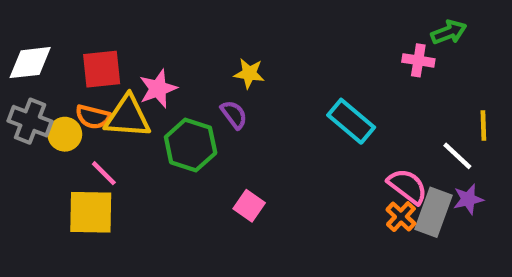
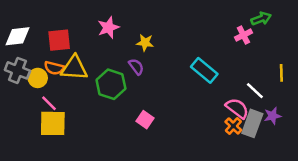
pink cross: (418, 60) -> (243, 35), turned -36
pink star: (158, 89) -> (108, 27), moved
white line: (457, 156) -> (255, 91), moved
pink line: (104, 173) -> (49, 103), moved

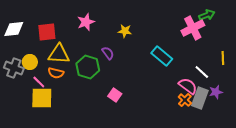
pink cross: (243, 35) -> (193, 28), size x1.6
yellow star: (145, 43) -> (125, 31), moved
orange semicircle: (54, 68) -> (56, 73), moved
gray cross: (17, 70) -> (14, 68), moved

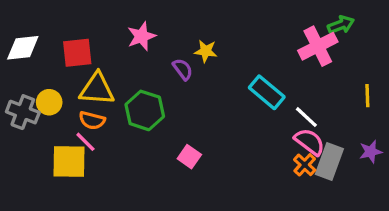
purple semicircle: (108, 53) -> (183, 69), moved
white line: (202, 72) -> (306, 117), moved
pink line: (39, 82) -> (85, 142), moved
purple star: (216, 92) -> (371, 152), moved

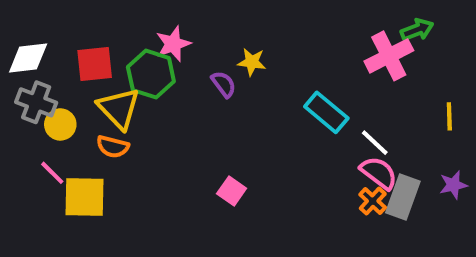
yellow triangle: (97, 89) -> (119, 108), turned 42
green hexagon: (145, 110) -> (151, 74), moved
gray cross: (23, 112) -> (36, 102), moved
pink line: (85, 142) -> (52, 173), moved

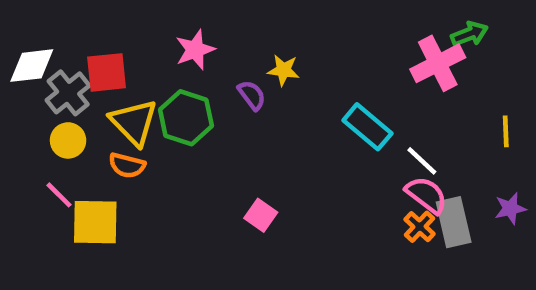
green hexagon: (151, 74) -> (186, 118), moved
gray cross: (36, 102) -> (68, 93), moved, turned 30
gray rectangle: (403, 197) -> (454, 222), turned -33

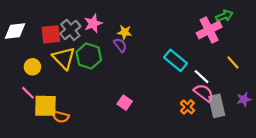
yellow star: (283, 70) -> (125, 32), moved
gray cross: (68, 93) -> (70, 30), moved
yellow line: (506, 131) -> (233, 62), moved, turned -40
orange semicircle: (127, 165) -> (61, 117), moved
orange cross: (420, 227) -> (187, 107), moved

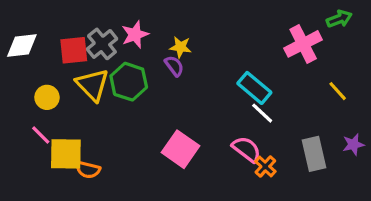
green arrow: (224, 16) -> (339, 19), moved
white line: (202, 77) -> (262, 113), moved
pink semicircle: (204, 93) -> (246, 149), moved
pink square: (125, 103) -> (181, 149), size x1.6
orange cross: (187, 107) -> (265, 166), moved

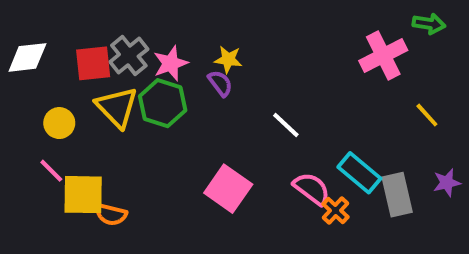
green arrow: (339, 19) -> (429, 24), turned 30
pink star: (135, 35) -> (171, 63), moved
cyan rectangle: (254, 88) -> (359, 173), moved
white line: (262, 113) -> (286, 125), moved

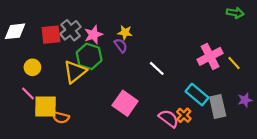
pink cross: (383, 55) -> (210, 56), moved
yellow triangle: (117, 107) -> (75, 72), moved, turned 35
pink semicircle: (312, 189) -> (169, 119), moved

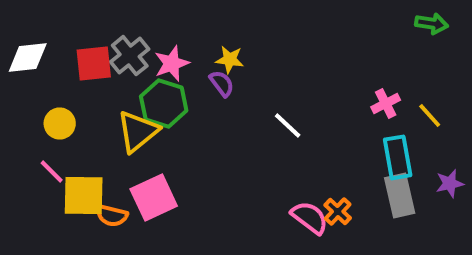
pink cross: (210, 56) -> (386, 104), size x0.6
cyan rectangle: (197, 95) -> (398, 157), moved, turned 40
pink square: (125, 103) -> (154, 197), moved, turned 30

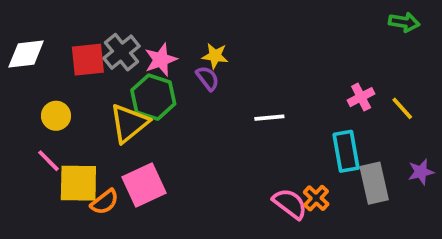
white line: (288, 126) -> (269, 118), turned -48
cyan rectangle: (398, 157) -> (346, 151), moved
orange semicircle: (112, 215) -> (105, 202), turned -52

